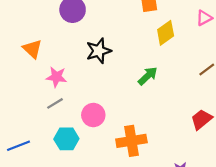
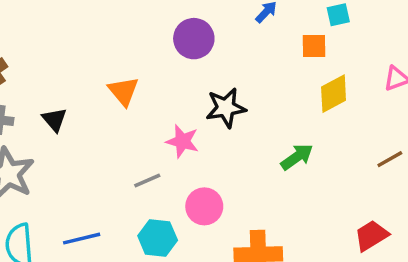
pink star: (56, 77) -> (182, 141), moved

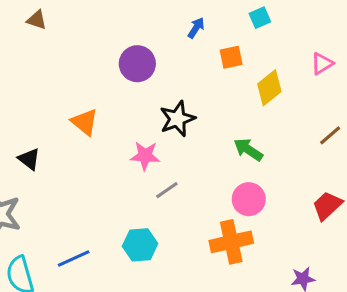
orange square: (314, 46) -> (231, 57), moved
green arrow: (297, 157) -> (248, 150), turned -100
gray line: (147, 180) -> (167, 190), moved
pink circle: (204, 206) -> (249, 199), moved

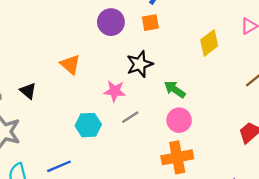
orange square: (231, 57) -> (150, 23), moved
green arrow: (248, 150) -> (175, 89), moved
pink circle: (249, 199) -> (179, 120), moved
cyan hexagon: (140, 245) -> (88, 125), moved

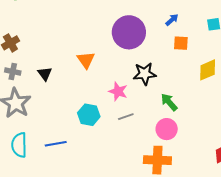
purple circle: (111, 22) -> (129, 32), size x1.4
orange square: (150, 23) -> (181, 43), moved

